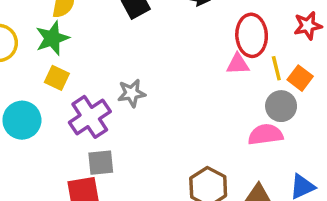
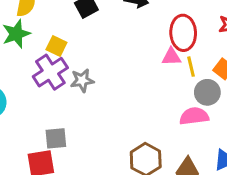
yellow line: (276, 68) -> (191, 67), moved
yellow square: (57, 78) -> (56, 46), moved
purple cross: (90, 117) -> (50, 72), moved

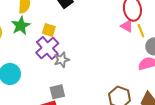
pink triangle: (171, 57) -> (127, 26), turned 40
gray star: (82, 80) -> (62, 60), moved

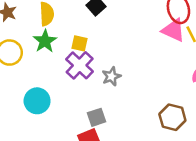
pink triangle: (127, 26) -> (174, 30), size x1.5
gray star: (62, 60) -> (111, 76), moved

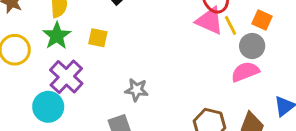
purple cross: (80, 65) -> (66, 77), moved
gray star: (111, 76) -> (137, 90), moved, turned 30

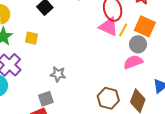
orange square: (262, 20) -> (145, 26), size x1.5
yellow line: (231, 25) -> (123, 30), turned 56

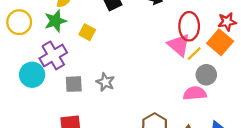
orange square: (145, 26) -> (220, 42), moved
gray square: (46, 99) -> (74, 84), moved

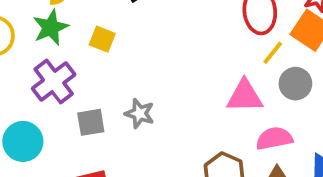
pink triangle: (179, 45) -> (245, 96), moved, turned -35
cyan circle: (32, 75) -> (23, 141), moved
pink semicircle: (195, 93) -> (274, 138), moved

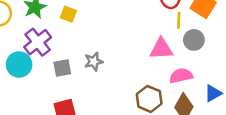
yellow line: (273, 53) -> (179, 20), turned -35
gray star: (140, 113) -> (94, 62), turned -30
cyan circle: (23, 141) -> (19, 65), moved

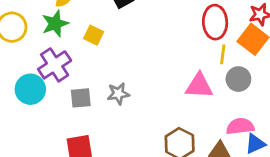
pink semicircle: (181, 76) -> (240, 126), moved

